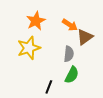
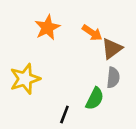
yellow star: (29, 48) -> (25, 79), moved
gray semicircle: (69, 54) -> (113, 78), moved

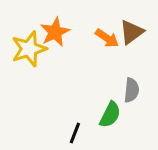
brown triangle: (112, 49) -> (132, 32), moved
yellow star: (25, 79) -> (29, 49), moved

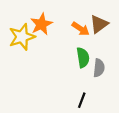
green semicircle: (110, 115) -> (83, 58), moved, turned -36
black line: (75, 133) -> (82, 100), moved

